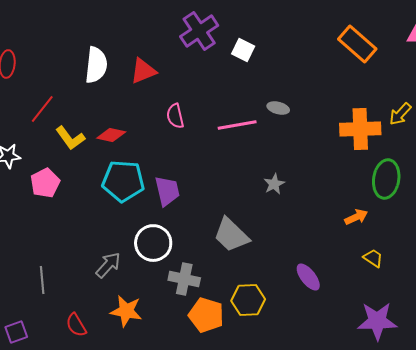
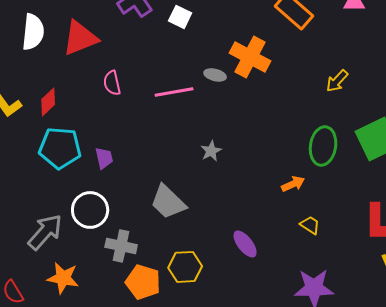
red triangle: (143, 71) -> (80, 38), size x1.4
orange cross: (360, 129) -> (250, 57), moved, turned 30
red diamond: (111, 135) -> (48, 102), turned -56
purple trapezoid: (167, 191) -> (104, 158), size x0.7
gray arrow: (108, 265) -> (45, 232), size x1.4

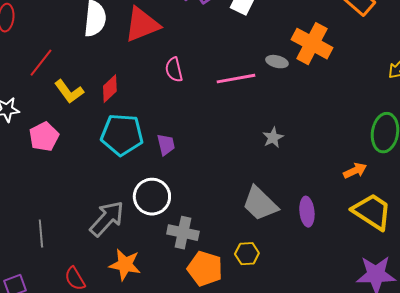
gray trapezoid: (168, 202) -> (260, 204), moved
yellow trapezoid: (310, 225) -> (372, 212), size x2.0
purple ellipse: (245, 244) -> (307, 212), moved, turned 32
yellow hexagon: (185, 267) -> (247, 254), size x0.7

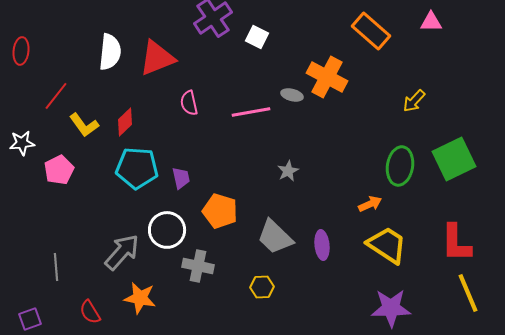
orange pentagon: (205, 269) -> (220, 211), moved

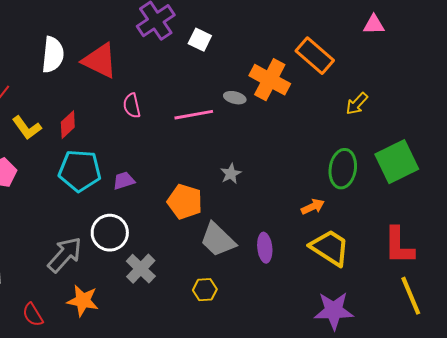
orange rectangle: (371, 31) -> (315, 56), moved
red triangle: (157, 58) -> (100, 61), turned 48
purple trapezoid: (181, 178) -> (124, 181), turned -95
orange pentagon: (220, 211) -> (185, 202), moved
gray cross: (198, 266) -> (141, 269), turned 32

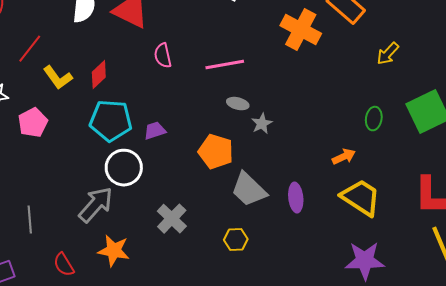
gray ellipse: (235, 98) -> (238, 104), moved
green ellipse: (343, 169) -> (374, 119), size x0.6
white circle: (110, 233) -> (124, 168), moved

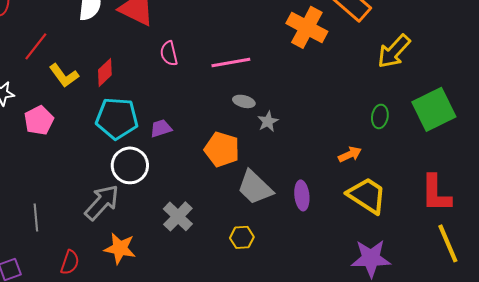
yellow arrow: (388, 54) -> (394, 51), size x1.5
red semicircle: (64, 265) -> (70, 262), turned -130

